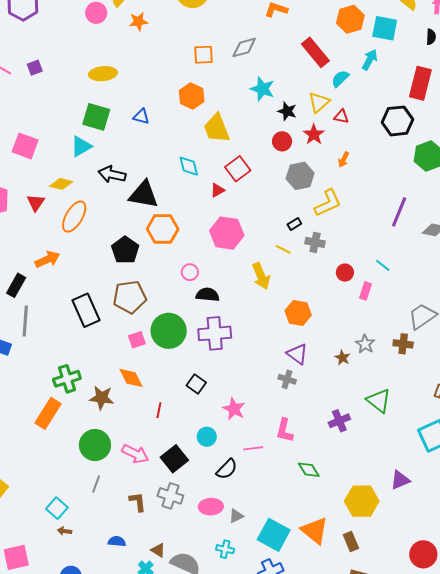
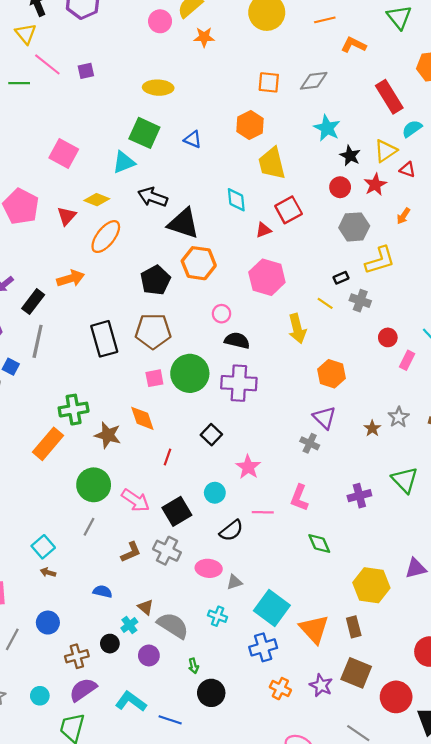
brown L-shape: (138, 502) -> (131, 552), turned 65
orange triangle: (315, 531) -> (314, 629), moved

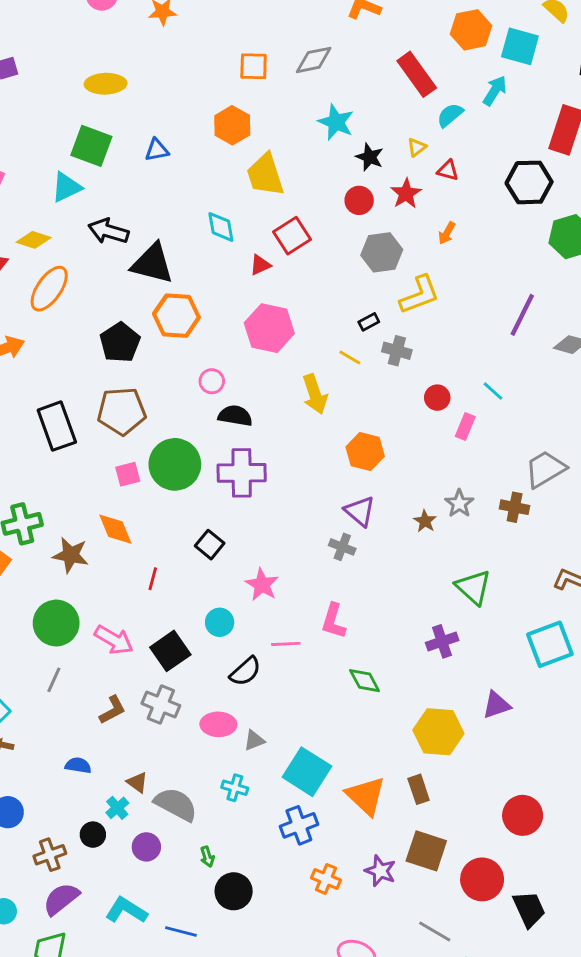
blue triangle: (193, 139) -> (157, 150), turned -30
yellow triangle: (386, 151) -> (417, 147), size x0.6
purple cross: (359, 496) -> (442, 641), moved

